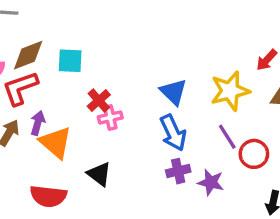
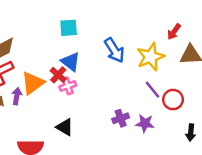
cyan square: (70, 61) -> (69, 28), moved
blue triangle: (173, 92) -> (71, 62), moved
blue arrow: (173, 133) -> (114, 50), moved
orange triangle: (56, 143) -> (33, 83), moved, turned 50

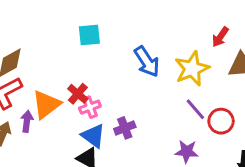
blue triangle: (71, 62) -> (93, 136), moved
purple cross: (121, 118) -> (125, 128), moved

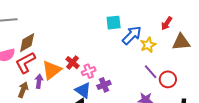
cyan square: (89, 35) -> (114, 23), moved
blue arrow: (147, 62) -> (132, 35), moved, turned -100
yellow star: (192, 69) -> (148, 45), size x0.7
pink cross: (90, 107) -> (89, 71), moved

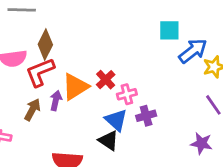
brown diamond: (27, 43) -> (45, 44), turned -40

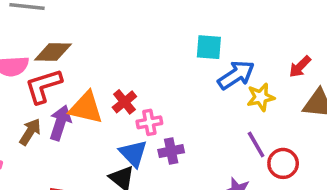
brown diamond: (45, 44) -> (53, 52), turned 60
orange triangle: (75, 87) -> (86, 108), turned 40
purple arrow: (56, 100) -> (60, 123), size x1.4

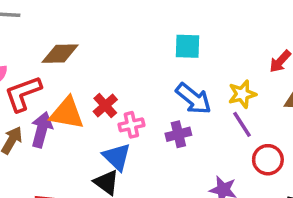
brown diamond: (53, 52) -> (60, 54), moved
blue arrow: (236, 75) -> (193, 99), moved, turned 75
purple line: (256, 144) -> (242, 124), moved
purple cross: (171, 151) -> (178, 134), moved

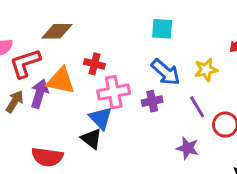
red cross: (105, 106) -> (94, 64), moved, turned -36
purple line: (242, 124) -> (197, 107), moved
pink cross: (131, 125) -> (114, 92), size x1.5

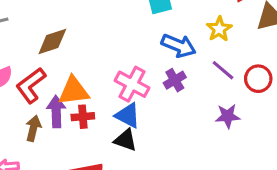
red cross: (94, 64) -> (83, 117), moved
pink cross: (114, 92) -> (132, 84), turned -32

